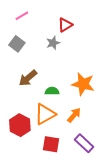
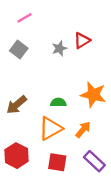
red triangle: (65, 25) -> (82, 40), moved
brown arrow: (28, 78) -> (17, 105), moved
red hexagon: (20, 125) -> (17, 156), moved

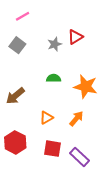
green semicircle: (58, 103) -> (54, 78), moved
orange triangle: (50, 128) -> (46, 118), size x0.6
purple rectangle: (94, 161) -> (79, 157), moved

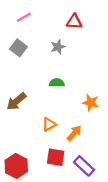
red triangle: (75, 37) -> (74, 22), moved, turned 35
orange star: (86, 87) -> (91, 103), moved, size x0.7
orange arrow: (76, 119) -> (74, 133), moved
red hexagon: (15, 142) -> (16, 166), moved

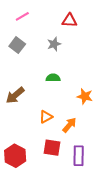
purple rectangle: (84, 166) -> (79, 156), turned 48

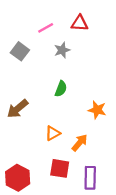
pink line: (22, 16) -> (46, 28), moved
green semicircle: (53, 78) -> (61, 89), turned 112

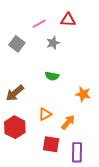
green semicircle: (61, 89) -> (52, 76), turned 80
red hexagon: (18, 178) -> (15, 127), moved

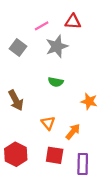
gray star: (53, 43) -> (57, 46), size x1.5
brown arrow: (15, 93) -> (16, 100), turned -78
orange triangle: (45, 114) -> (48, 123), turned -40
red hexagon: (15, 127) -> (16, 154), moved

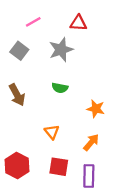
pink line: (42, 26) -> (33, 22), moved
brown arrow: (16, 100) -> (17, 95), moved
orange arrow: (73, 132) -> (91, 142), moved

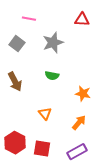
pink line: (33, 22) -> (29, 19), turned 40
red triangle: (78, 23) -> (82, 20), moved
red square: (59, 167) -> (42, 149), moved
purple rectangle: (89, 176) -> (77, 152), turned 60

